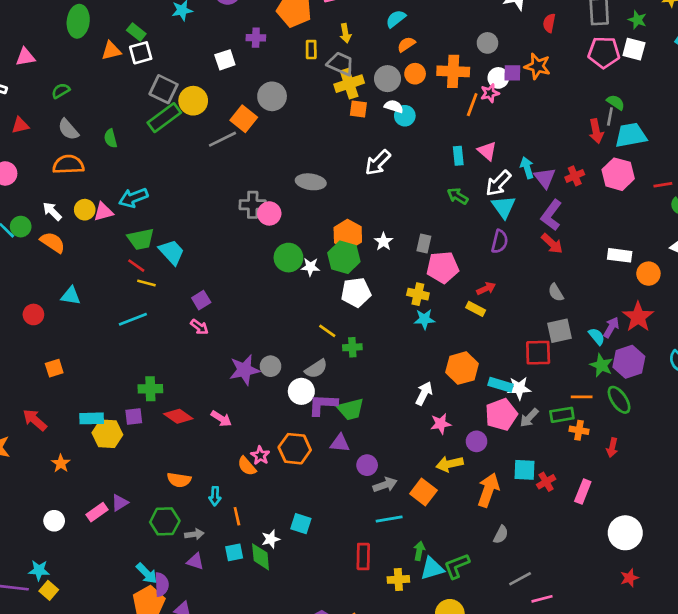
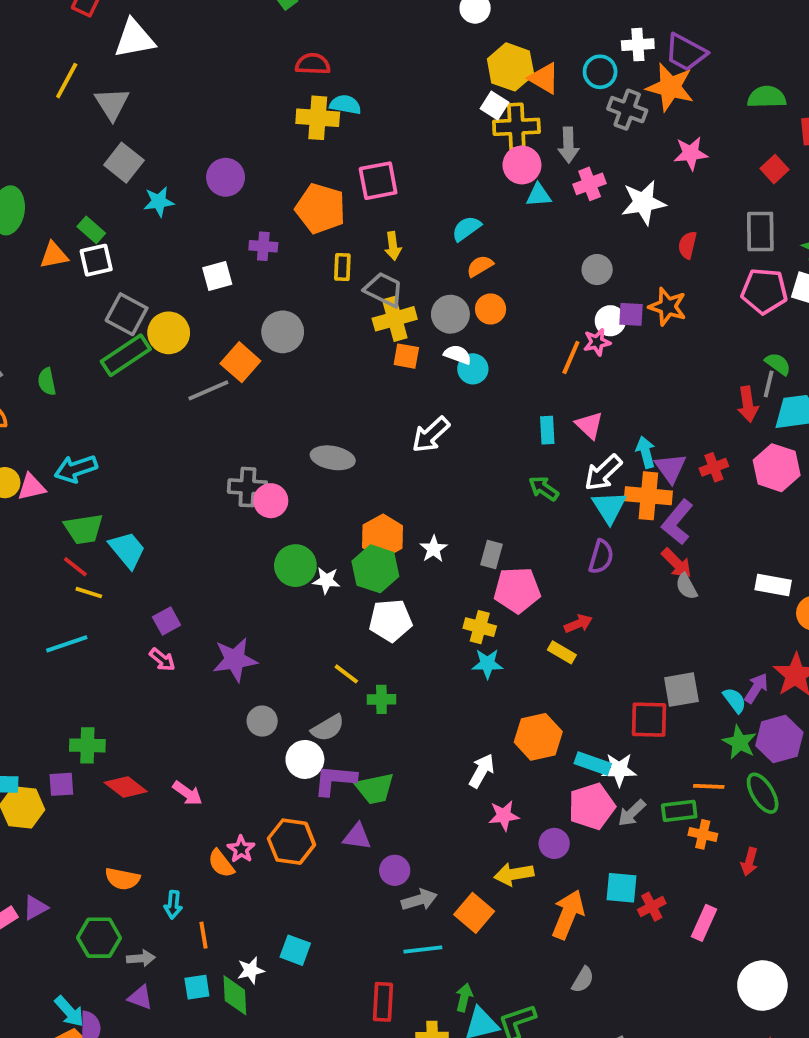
orange cross: (453, 71) -> (648, 496), moved
gray semicircle: (556, 293) -> (687, 586), moved
purple star: (244, 370) -> (235, 660), moved

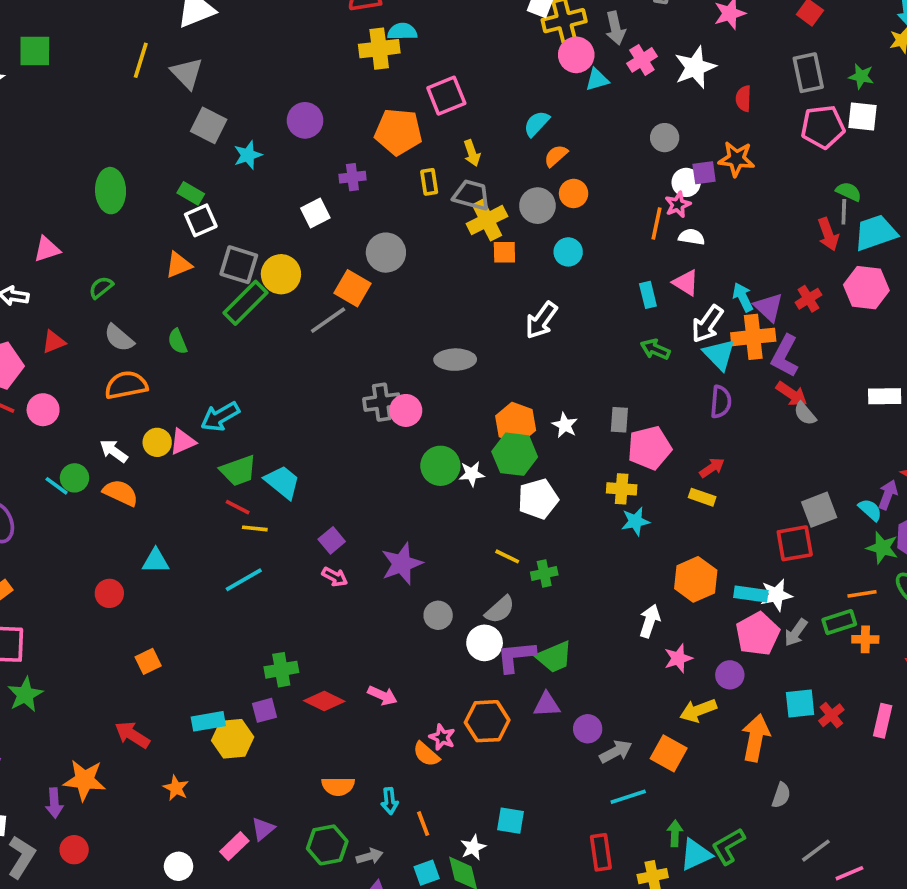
orange triangle: (54, 255) -> (179, 265), moved
white semicircle: (458, 355) -> (692, 237), moved

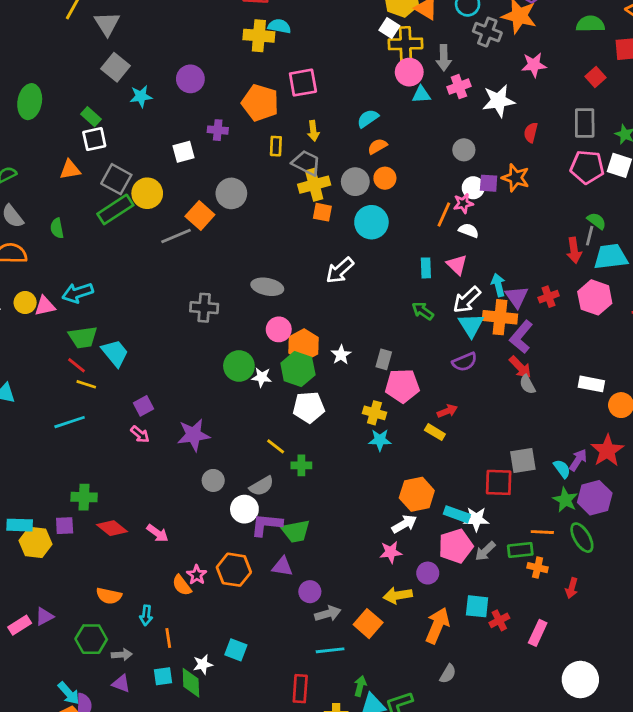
cyan circle: (568, 252) -> (371, 222), size x1.5
purple semicircle: (721, 402) -> (465, 362), turned 50
pink circle: (406, 410) -> (279, 329), moved
white arrow: (650, 621) -> (404, 524), moved, turned 30

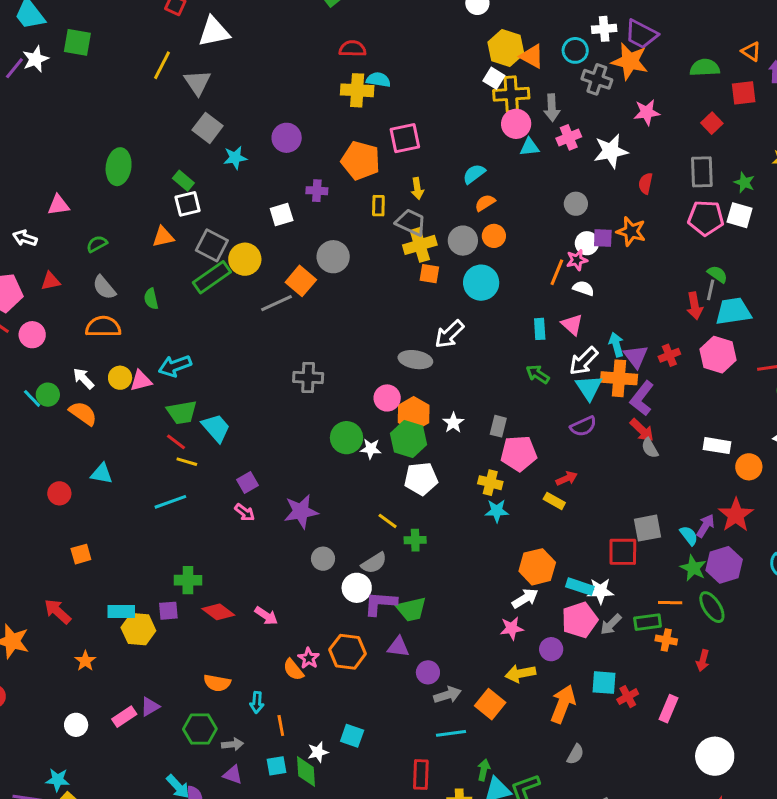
gray ellipse: (267, 287) -> (415, 360), moved

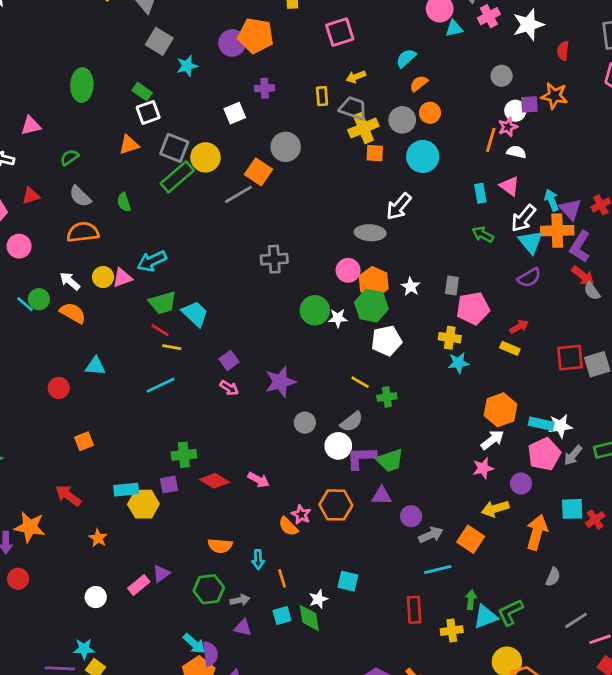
orange pentagon: (361, 161) -> (256, 36), moved
yellow arrow: (417, 188) -> (356, 77), turned 84
red square: (623, 552) -> (570, 358), moved

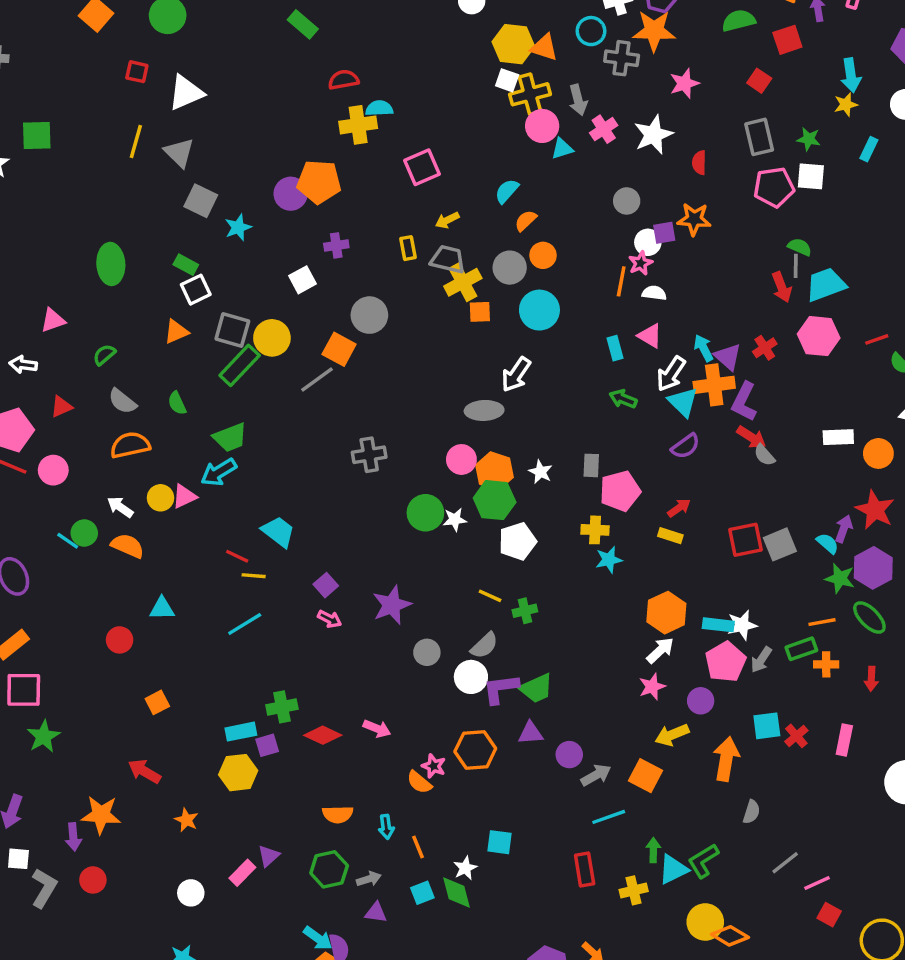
green trapezoid: (163, 303) -> (230, 437), moved
cyan rectangle: (126, 490) -> (241, 732), moved

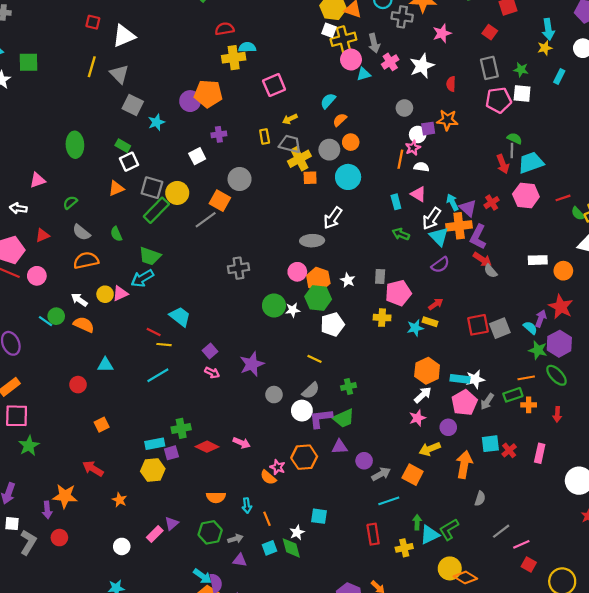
green trapezoid: (230, 437) -> (150, 256), turned 40
cyan star: (609, 560) -> (415, 328), moved
green cross: (525, 611) -> (349, 387), moved

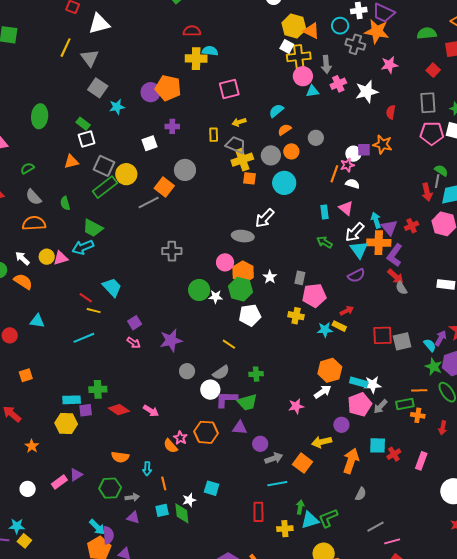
gray circle: (404, 108) -> (316, 138), moved
pink star: (417, 418) -> (296, 406), moved

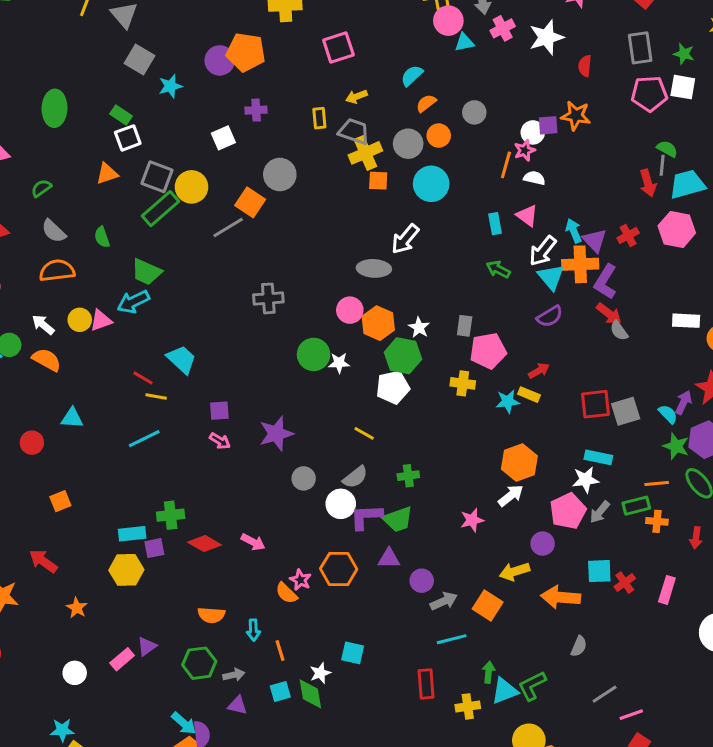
green hexagon: (240, 289) -> (403, 356), moved
purple square: (135, 323) -> (219, 411), turned 32
cyan rectangle: (359, 382) -> (598, 457), moved
orange arrow: (351, 461) -> (561, 597), turned -100

